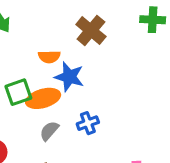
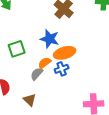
orange semicircle: (49, 57) -> (45, 63), moved, turned 144
orange ellipse: (43, 98) -> (65, 53), moved

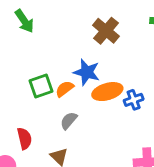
orange semicircle: (45, 63) -> (65, 89), moved
blue cross: (62, 69) -> (134, 100), moved

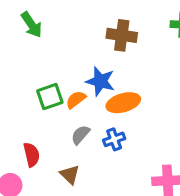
brown cross: (106, 31) -> (122, 35), turned -32
blue cross: (134, 100) -> (114, 139), moved

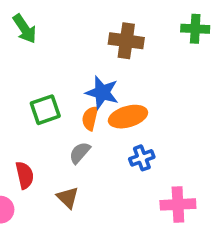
orange semicircle: (76, 100) -> (90, 118), moved, turned -40
blue cross: (114, 139) -> (142, 158), moved

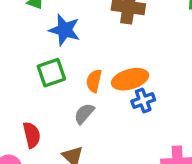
blue star: (102, 92) -> (64, 30), moved
blue cross: (142, 158) -> (143, 101), moved

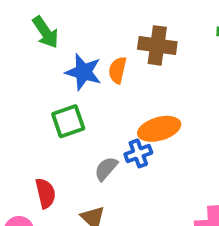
orange semicircle: (94, 81) -> (117, 70), moved
blue cross: (143, 101) -> (138, 153), moved

